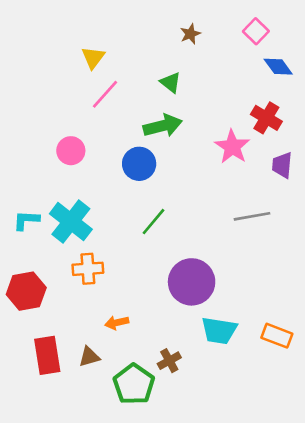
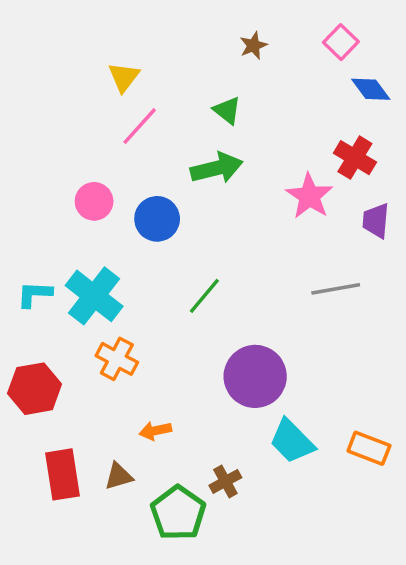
blue circle: (139, 164) -> (157, 219), moved
orange cross: (88, 269) -> (117, 359), turned 32
cyan trapezoid: (219, 330) -> (292, 441), turned 36

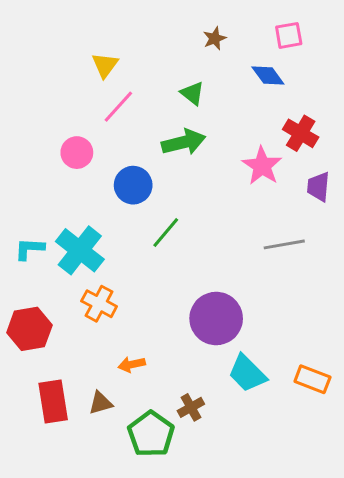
pink square: (341, 42) -> (289, 35), turned 36
blue diamond: (371, 89) -> (268, 75), moved
pink circle: (94, 201) -> (77, 153), moved
green line: (204, 296) -> (166, 233), moved

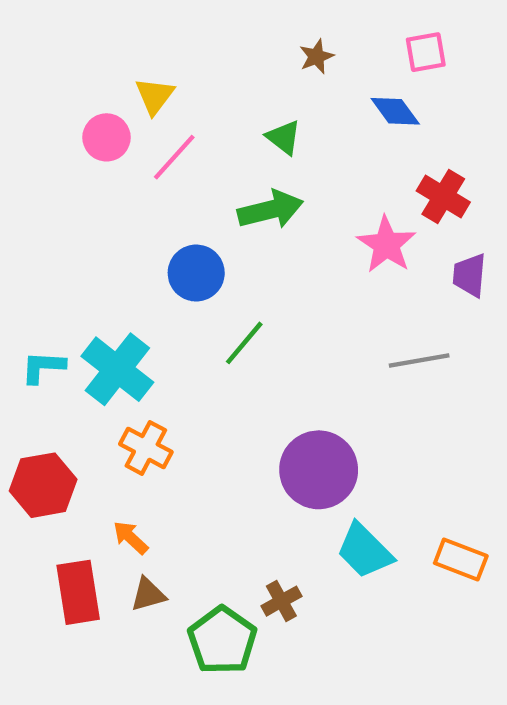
pink circle: (77, 153) -> (107, 137), moved
orange arrow: (132, 364) -> (131, 538), moved, turned 55

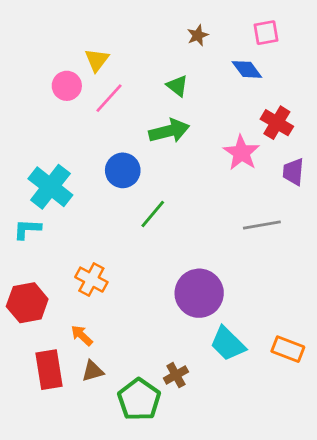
cyan cross: (117, 369) -> (50, 187), moved

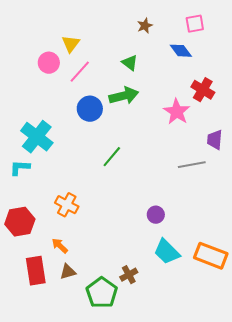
blue circle: (123, 170) -> (90, 109), moved
purple trapezoid: (293, 172) -> (215, 140), moved
purple circle: (199, 293) -> (156, 215), moved, size x0.5
orange rectangle: (288, 349) -> (211, 256), size x1.4

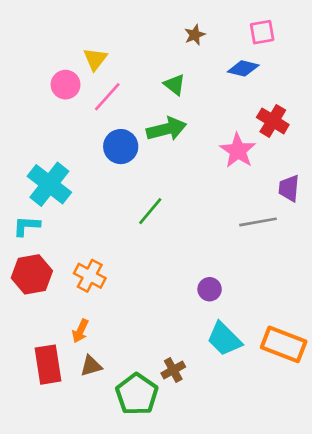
blue diamond: (181, 51) -> (243, 68), turned -40
red hexagon: (20, 222) -> (32, 274), moved
orange arrow: (60, 246) -> (80, 331), turned -108

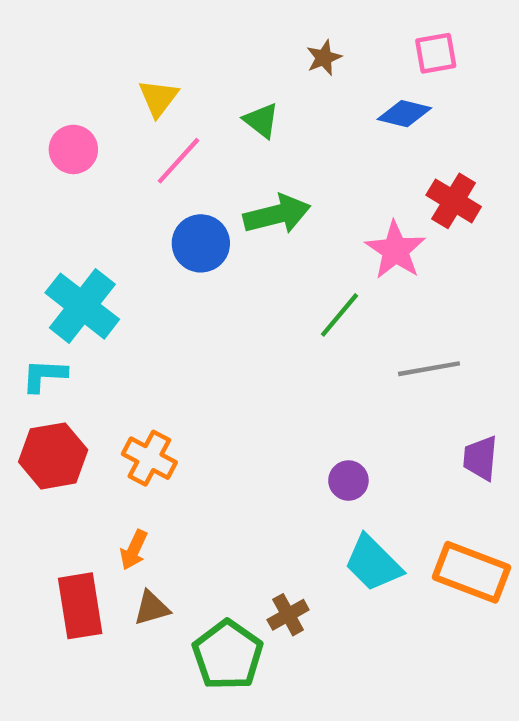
pink circle: (66, 85) -> (73, 149), moved
green triangle: (175, 85) -> (261, 120), moved
purple trapezoid: (289, 188) -> (480, 458), moved
green line: (150, 211) -> (340, 315), moved

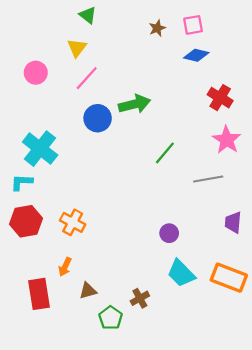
pink square: (436, 53) -> (193, 25), moved
green triangle: (261, 120) -> (88, 15), moved
pink star: (395, 250) -> (227, 140), moved
brown triangle: (152, 608) -> (88, 291), moved
green pentagon: (228, 655) -> (111, 318), size x0.7

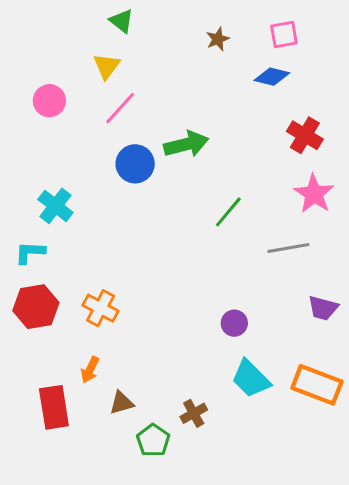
pink square: (193, 25) -> (284, 35), moved
cyan cross: (40, 149) -> (55, 206), size x0.7
purple trapezoid: (233, 222) -> (323, 308), turned -80

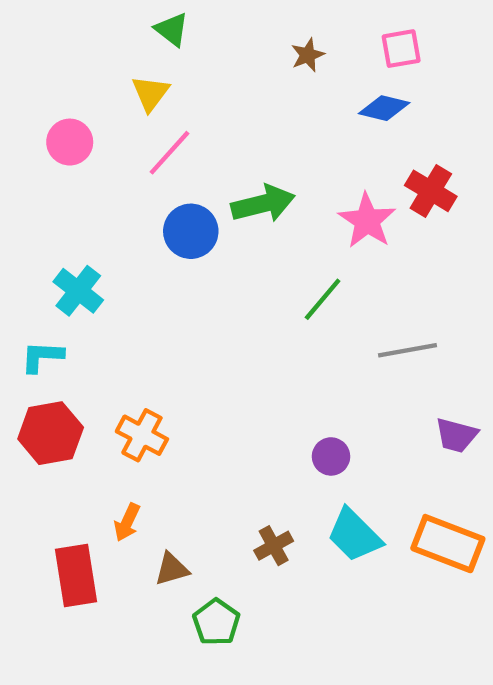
pink star: (314, 194) -> (367, 221), moved
brown cross: (194, 413) -> (274, 546), moved

